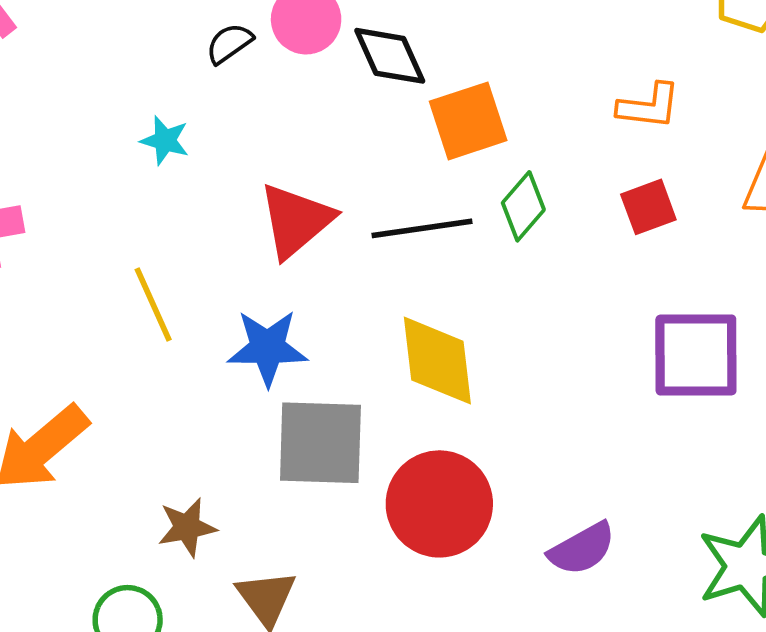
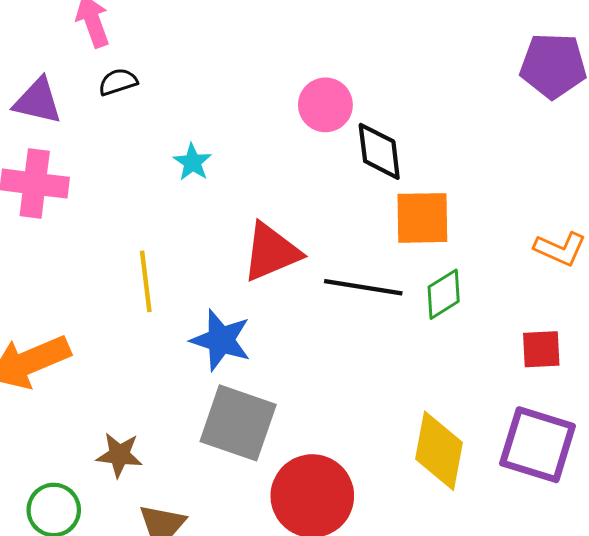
black semicircle: (229, 43) -> (118, 82), moved
red square: (648, 207) -> (541, 349), moved
yellow diamond: (437, 361) -> (439, 451), moved

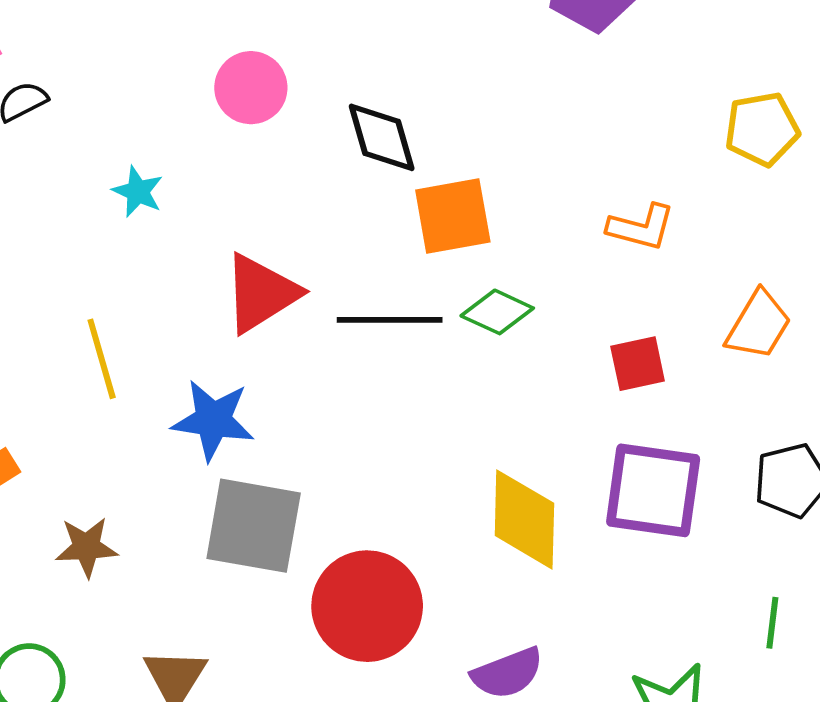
pink circle: (325, 105) -> (251, 88), moved
green diamond: (444, 294) -> (497, 312), turned 66
brown star: (119, 455) -> (87, 547), moved

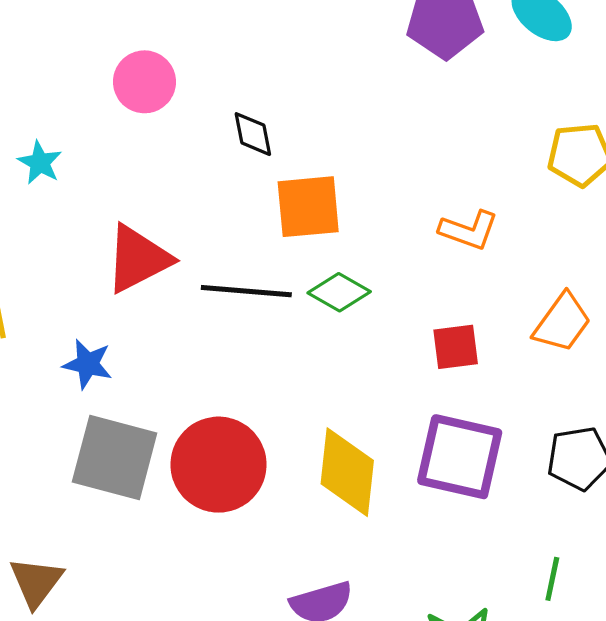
black diamond: (382, 137) -> (253, 134), size x0.7
blue star: (213, 420) -> (88, 364), size x0.7
red circle: (367, 606) -> (218, 465), moved

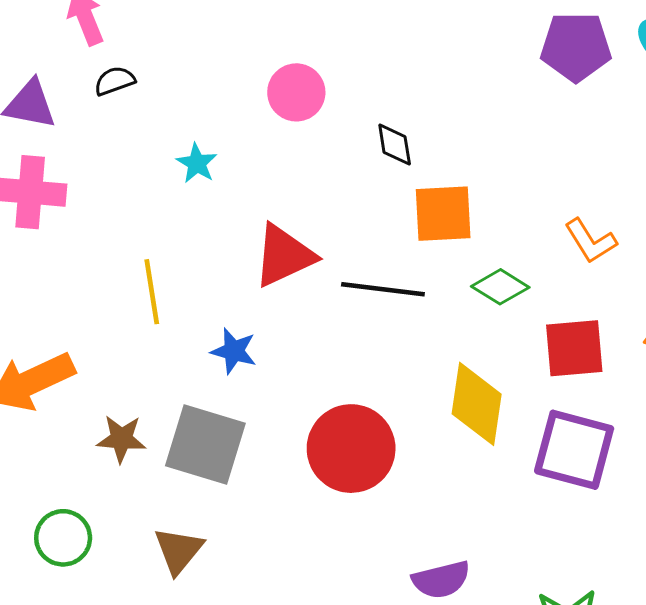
orange L-shape: (469, 230) -> (591, 241), turned 36
green diamond: (339, 292) -> (500, 287), moved
red square: (456, 347) -> (574, 348), size x1.4
gray square: (115, 458) -> (205, 444), moved
yellow diamond: (347, 472) -> (477, 404), moved

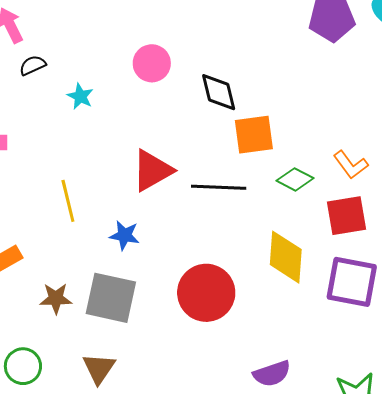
black diamond: (395, 145) -> (219, 92), size x1.4
cyan star: (197, 163) -> (80, 96), moved
orange L-shape: (591, 241) -> (351, 165), moved

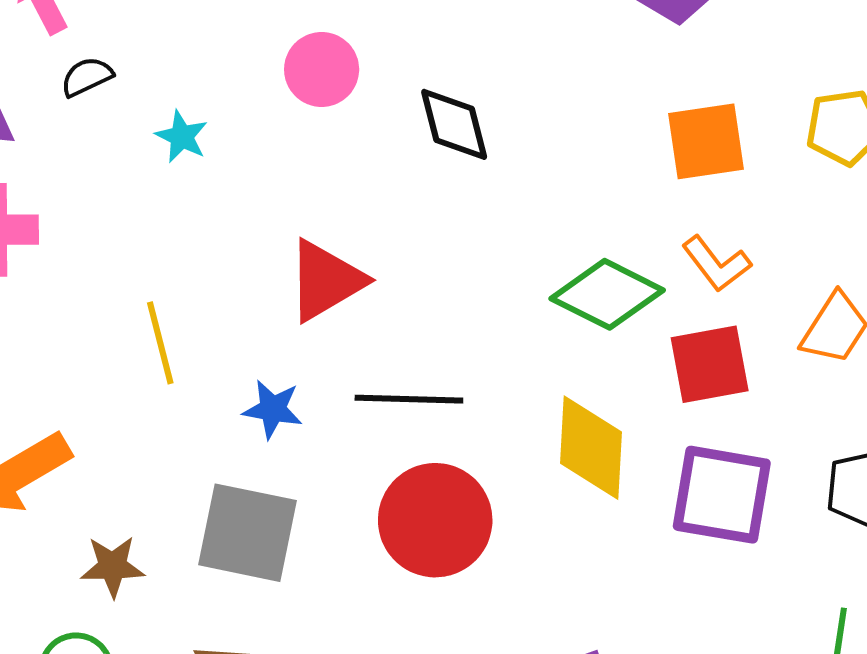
orange square: (254, 135) -> (706, 141), moved
green diamond: (295, 179) -> (607, 294), size x1.5
black line: (219, 187) -> (409, 399), moved
brown star: (56, 298) -> (113, 566), moved

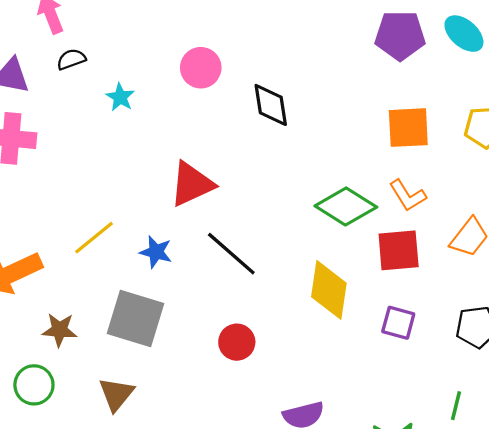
yellow line: (160, 343) -> (94, 238), moved, turned 60
black line: (409, 399) -> (231, 254), turned 34
purple square: (722, 495) -> (398, 323), size x0.6
red circle: (435, 520) -> (237, 342), moved, size x0.6

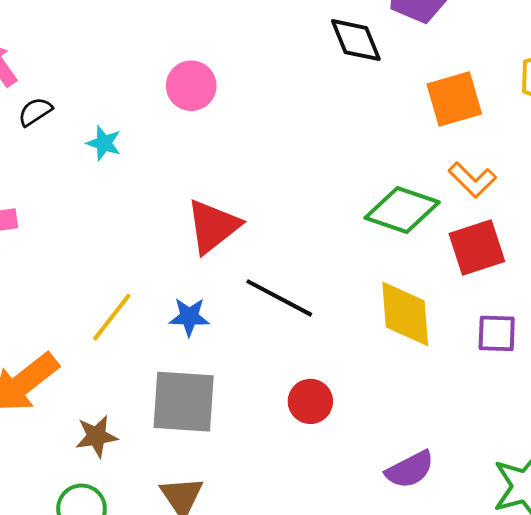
black diamond: (271, 105) -> (356, 40), moved

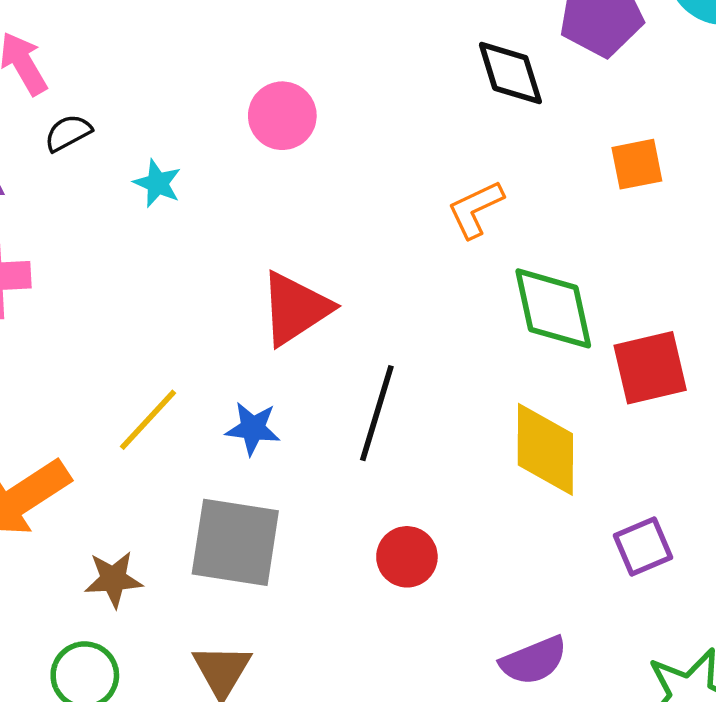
orange square: (454, 99) -> (637, 164), size x0.7
orange L-shape: (472, 180) -> (475, 209), moved, turned 105
green diamond: (402, 210) -> (553, 308), turned 54
black line: (279, 298) -> (377, 413), turned 74
purple square: (497, 333) -> (643, 546), moved, turned -30

